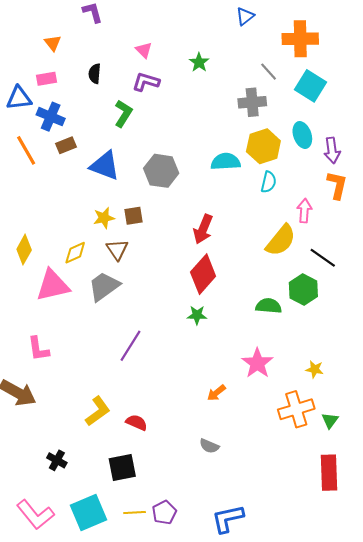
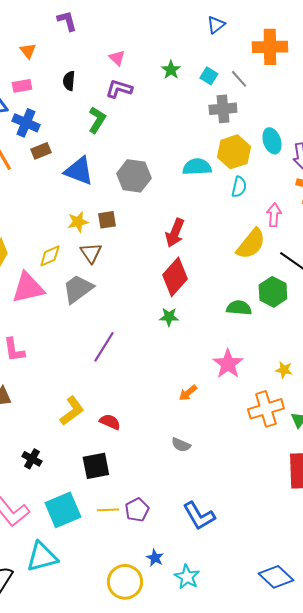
cyan square: (311, 86) -> (209, 76), moved, size x0.6
blue L-shape: (228, 519) -> (199, 516), turned -108

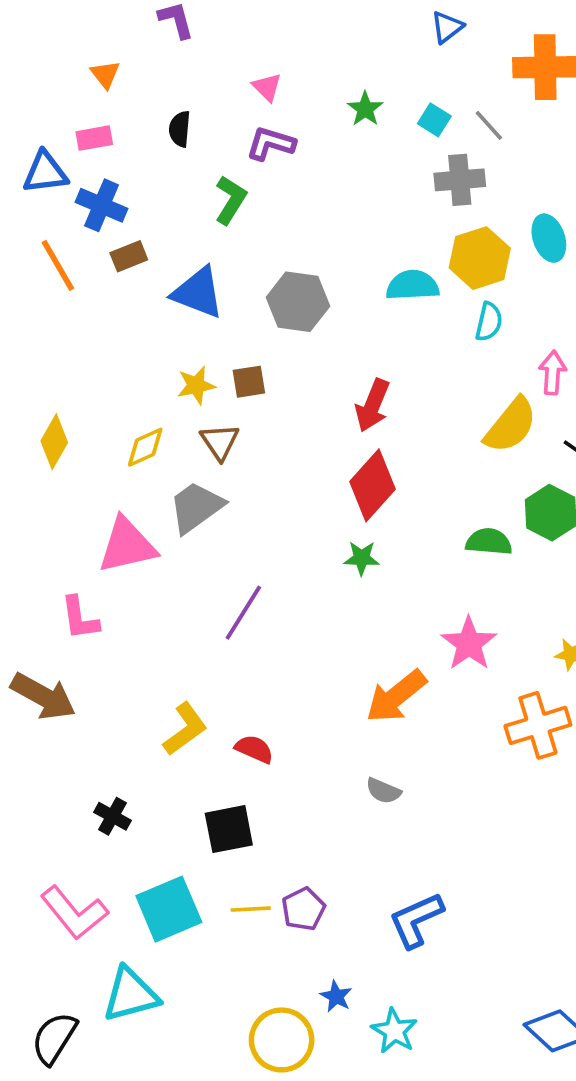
pink triangle: (28, 288) -> (127, 545), moved
orange arrow: (188, 393) -> (396, 696), size x1.8
blue L-shape: (199, 516) -> (416, 920), turned 96

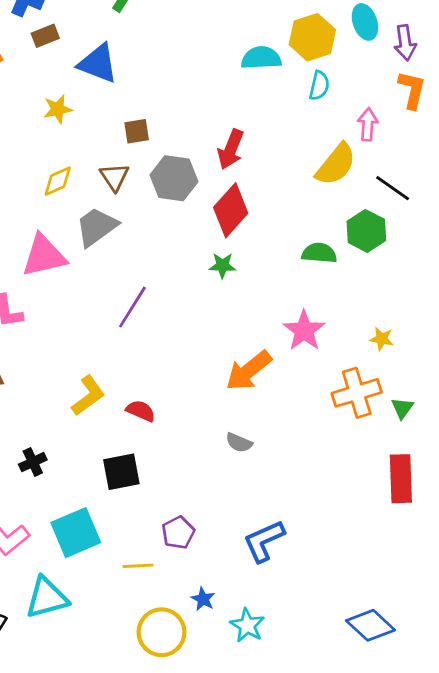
gray hexagon: (298, 302) -> (174, 178), moved
yellow star: (196, 385) -> (58, 109), moved
black cross: (112, 816) -> (33, 462), turned 36
yellow line: (251, 909) -> (138, 566), moved

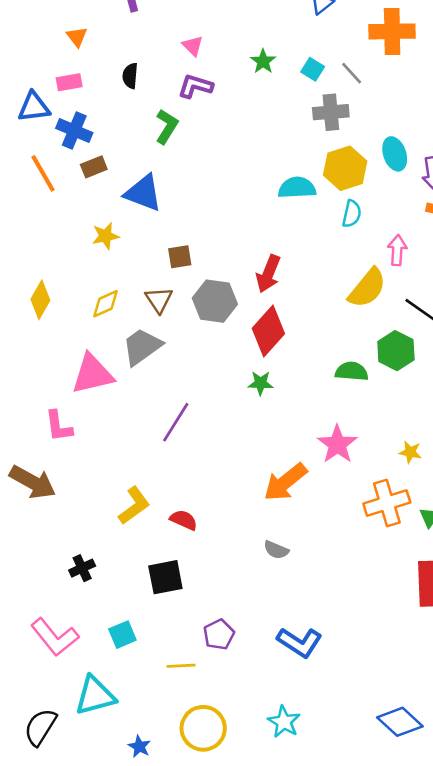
cyan square: (76, 533) -> (122, 635), size x0.6
blue L-shape: (264, 541) -> (300, 642), turned -123
blue star: (203, 599) -> (139, 747), moved

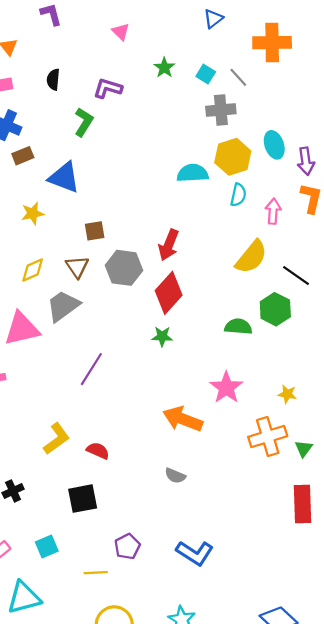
pink triangle: (193, 46) -> (121, 32), moved
pink arrow: (397, 250) -> (273, 211), moved
orange arrow: (285, 482) -> (183, 419), turned 60

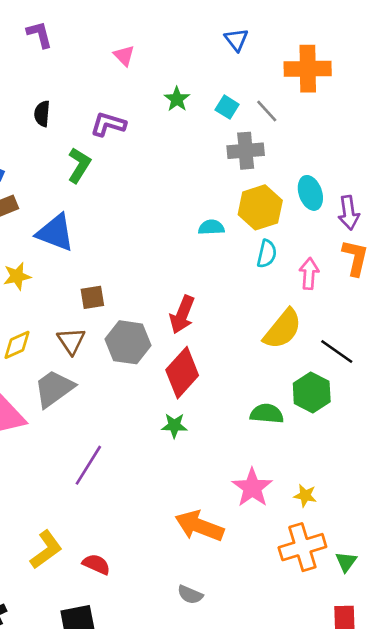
blue triangle: (213, 19) -> (236, 40), turned -30
cyan semicircle: (193, 173) -> (211, 227), size x0.7
yellow star: (287, 394) -> (305, 496), moved

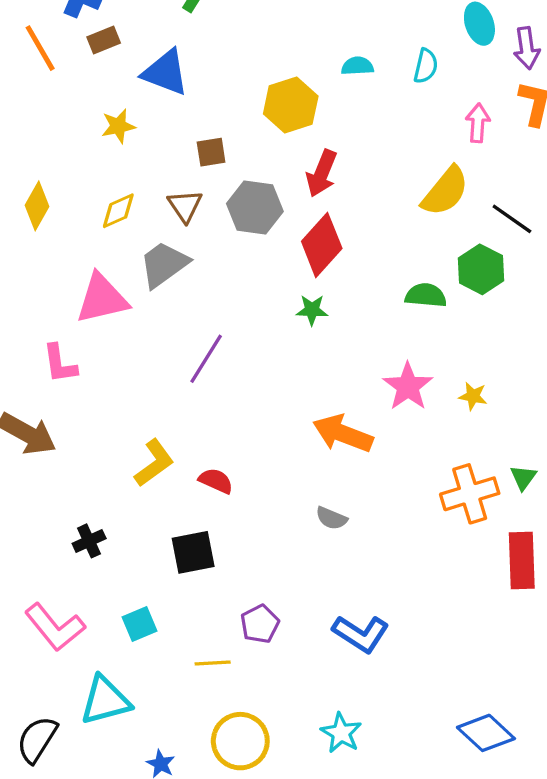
yellow hexagon: (260, 207) -> (291, 105), moved
cyan semicircle: (267, 254) -> (426, 66), moved
orange cross: (302, 547) -> (470, 494), moved

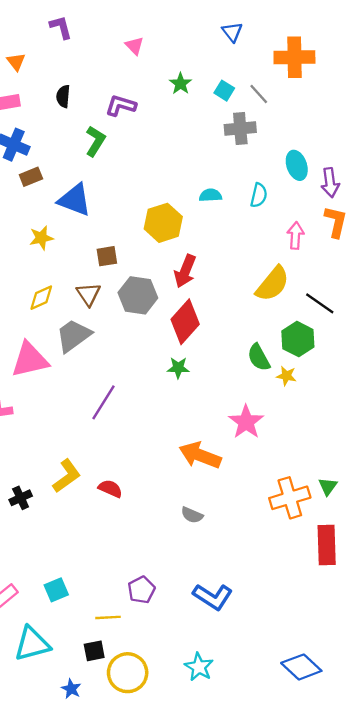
green semicircle: (426, 295) -> (259, 357), turned -124
yellow star: (473, 396) -> (286, 376), moved
black cross: (89, 541) -> (21, 498), moved
black square: (193, 552) -> (94, 651), moved, size x0.7

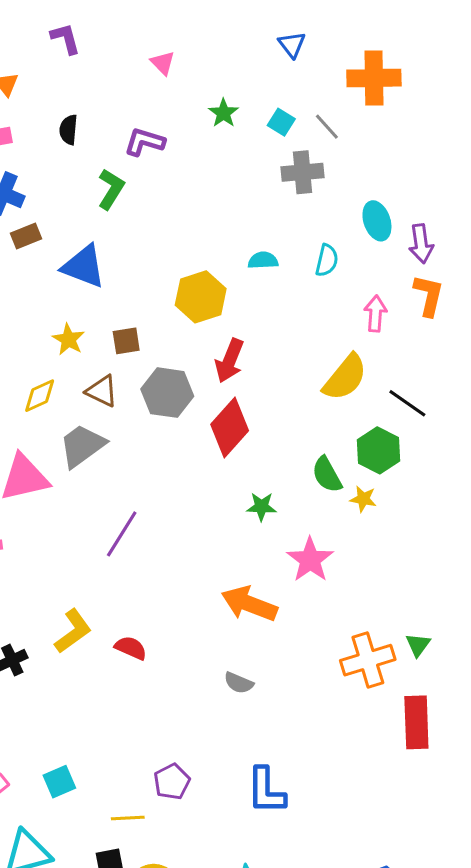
yellow star: (41, 238) -> (68, 339), moved, turned -30
brown triangle: (88, 294) -> (102, 391), turned -30
green star: (178, 368) -> (261, 507), moved
blue L-shape: (213, 597) -> (266, 791), turned 57

